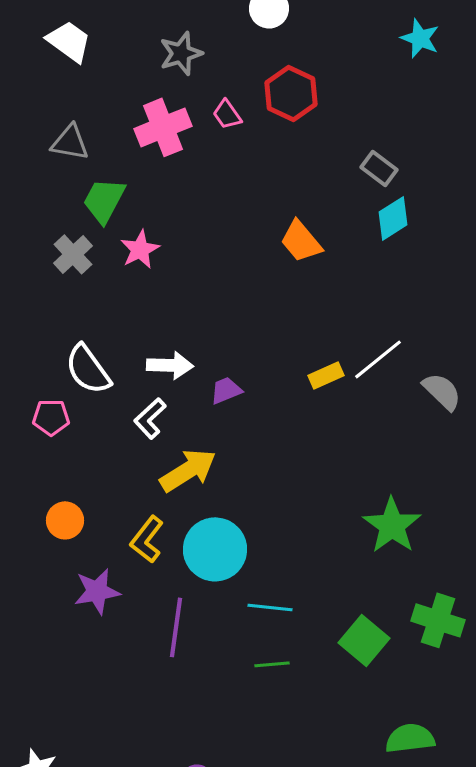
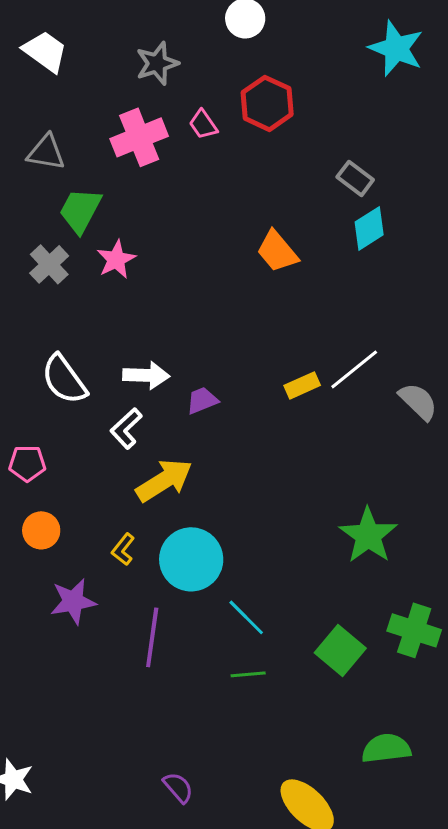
cyan star: (420, 38) -> (396, 48), size x1.4
pink pentagon: (51, 417) -> (27, 463), moved
yellow L-shape: (147, 539) -> (123, 549), size x0.7
cyan line: (270, 607) -> (246, 617), turned 39

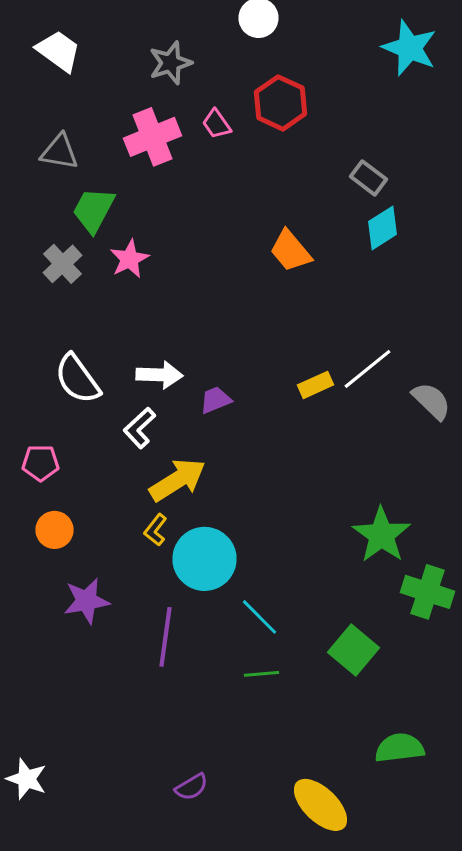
yellow L-shape: (123, 549) -> (156, 530), moved
green cross: (414, 630) -> (428, 592), moved
purple semicircle: (178, 787) -> (192, 787), turned 100

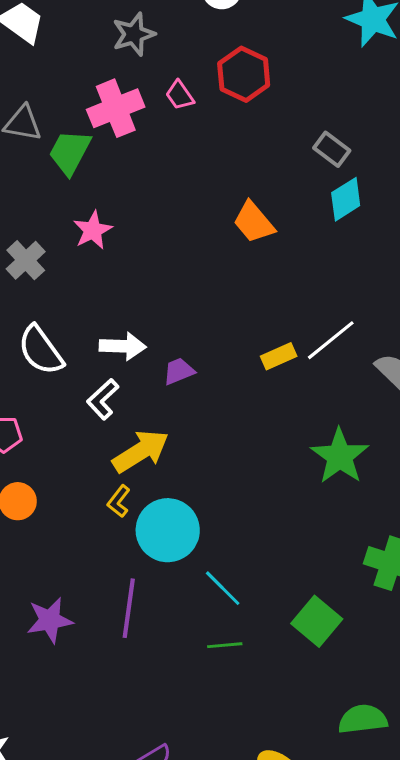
green trapezoid: (94, 210) -> (70, 152), moved
gray cross: (62, 264) -> (26, 260), moved
green star: (382, 535) -> (340, 456), moved
purple star: (86, 601) -> (50, 620), moved

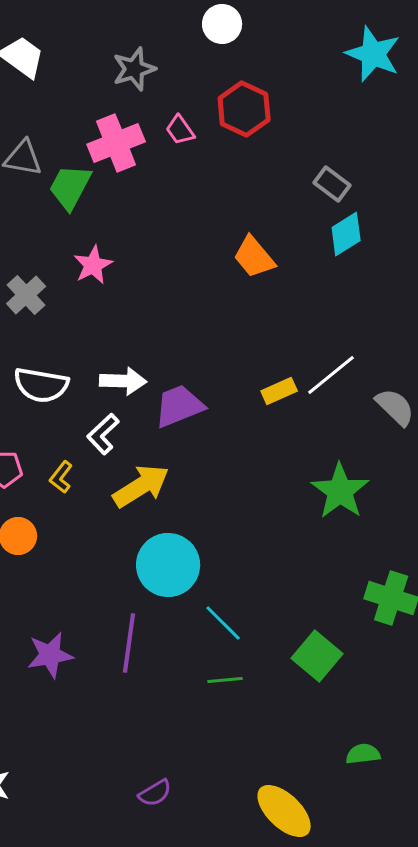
white semicircle: (41, 350) -> (41, 385), turned -44
purple trapezoid: (179, 371) -> (179, 406), size x1.6
yellow L-shape: (119, 501) -> (61, 477), moved
green semicircle: (363, 719) -> (363, 754), size x0.7

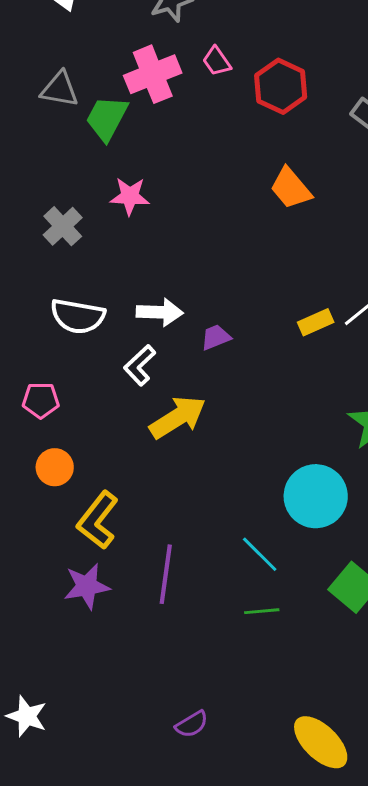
red hexagon: (244, 109) -> (281, 86), moved
pink star: (93, 265) -> (130, 196), turned 30
purple trapezoid: (179, 406) -> (216, 337), size x0.6
yellow L-shape: (61, 477) -> (98, 520), moved, size x1.8
cyan circle: (168, 565) -> (316, 496), moved

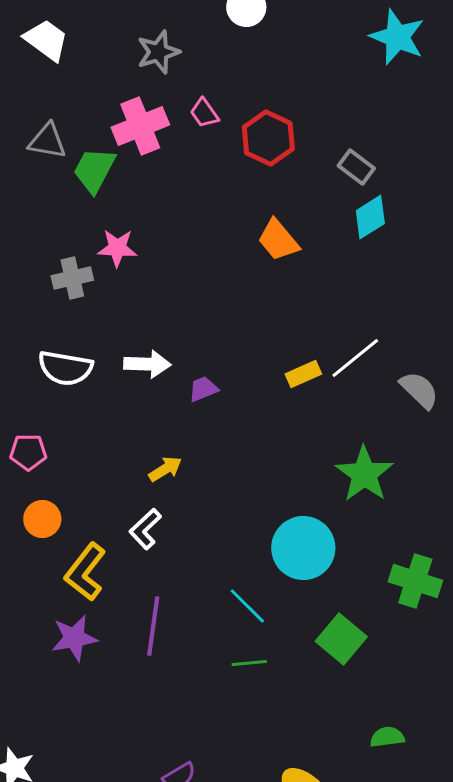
gray cross: (63, 226) -> (72, 278), moved, turned 30
white L-shape: (140, 365) -> (145, 529), moved
yellow arrow: (178, 417) -> (165, 469), size x0.6

